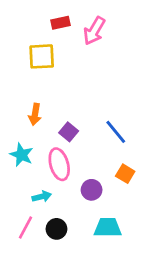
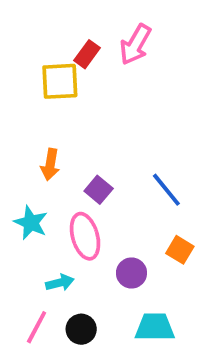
red rectangle: (61, 23) -> (87, 54), moved, turned -42

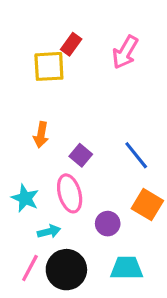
pink arrow: (135, 44) -> (125, 52), moved
cyan star: (31, 223) -> (25, 198), moved
orange square: (180, 250) -> (147, 205), size x1.4
black circle: (81, 329) -> (66, 270), size x1.6

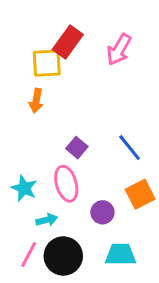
red rectangle: (71, 44) -> (68, 42), size x1.5
orange arrow: (41, 135) -> (36, 101), moved
orange square: (147, 205) -> (140, 194), turned 32

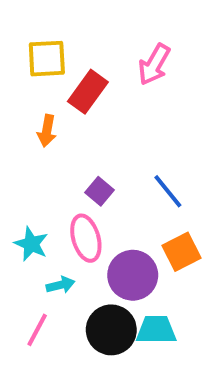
red rectangle: (68, 42) -> (88, 92), moved
yellow square: (47, 63) -> (47, 59), moved
purple circle: (102, 212) -> (133, 275), size x1.6
black circle: (63, 256) -> (111, 330), moved

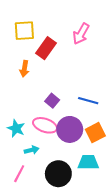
blue line: (168, 191) -> (88, 101), turned -36
pink ellipse: (86, 238) -> (45, 125), turned -55
purple circle: (133, 275) -> (70, 129), moved
cyan trapezoid: (156, 330) -> (88, 162), moved

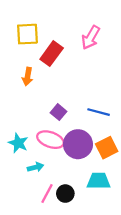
pink line: (19, 174) -> (47, 194), moved
black circle: (58, 174) -> (65, 194), size x0.6

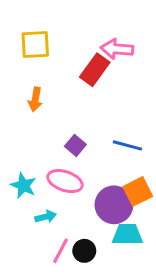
pink arrow: (91, 38) -> (117, 49), turned 65
red rectangle: (52, 54) -> (95, 70), moved
purple circle: (78, 144) -> (114, 205), moved

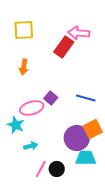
pink ellipse: (65, 181) -> (32, 108), moved, turned -35

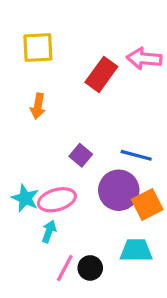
pink arrow: (79, 33) -> (144, 59), moved
pink ellipse: (32, 108) -> (57, 200), moved
purple circle: (77, 138) -> (119, 190), moved
cyan arrow: (31, 146) -> (49, 231), turned -56

